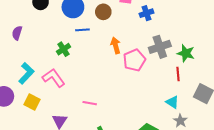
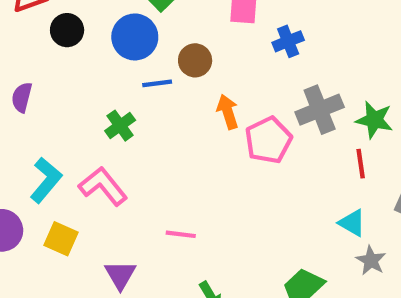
brown circle: (103, 12) -> (195, 60), moved

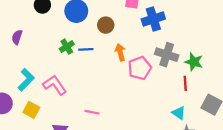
blue cross: (288, 41) -> (153, 19), size x1.5
blue line: (157, 83) -> (86, 49), moved
gray cross: (320, 110) -> (167, 55), turned 35
green cross: (120, 126) -> (67, 47), moved

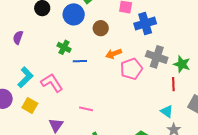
green cross: (67, 47) -> (64, 47), turned -32
blue line: (86, 49) -> (80, 61), moved
orange arrow: (120, 52) -> (114, 54), turned -98

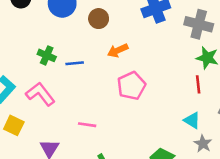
green cross: (64, 47) -> (47, 55), moved
gray cross: (157, 57) -> (199, 24), moved
pink pentagon: (131, 69) -> (131, 86), moved

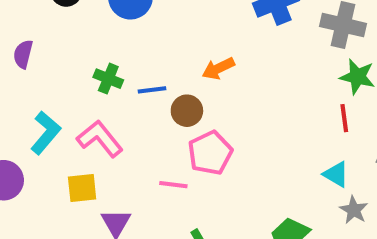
brown circle: (99, 19) -> (187, 111), moved
pink pentagon: (131, 86) -> (210, 153), moved
yellow square: (14, 125) -> (82, 188), moved, turned -30

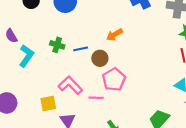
purple semicircle: (23, 54) -> (11, 36), turned -40
cyan L-shape: (46, 133) -> (26, 56), moved
pink L-shape: (100, 139) -> (70, 85), moved

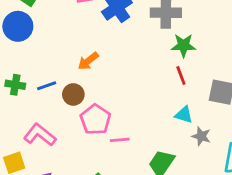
pink line: (96, 98) -> (120, 140), moved

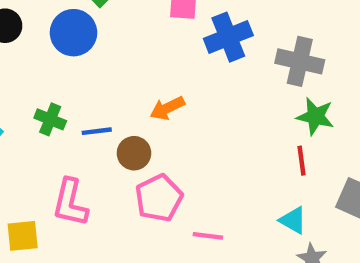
pink L-shape: (40, 135) -> (70, 203), turned -128
pink line: (120, 140) -> (208, 236), moved

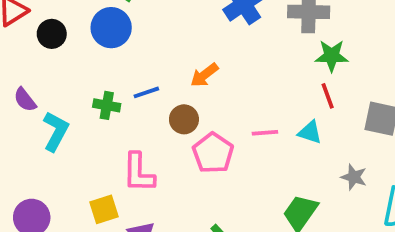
blue line: (97, 131) -> (146, 92), moved
cyan triangle: (293, 220) -> (310, 132), moved
pink line: (208, 236) -> (265, 133), moved

